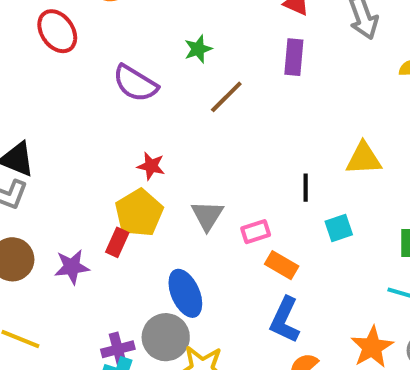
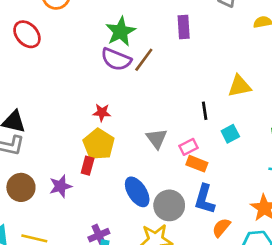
green star: (198, 49) -> (121, 32), size x1.6
purple semicircle: (135, 83) -> (116, 59), moved
gray triangle: (207, 215) -> (157, 139), moved
pink rectangle: (256, 232) -> (189, 147), moved
gray circle: (166, 337) -> (169, 205), moved

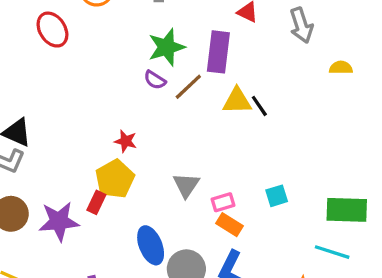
purple rectangle: (184, 27) -> (218, 52), moved, size x1.4
purple semicircle: (116, 59) -> (155, 80), size x0.6
yellow triangle: (239, 86) -> (237, 101), moved
black line: (205, 111) -> (259, 106), moved, turned -36
purple star: (60, 186) -> (59, 221), size x1.4

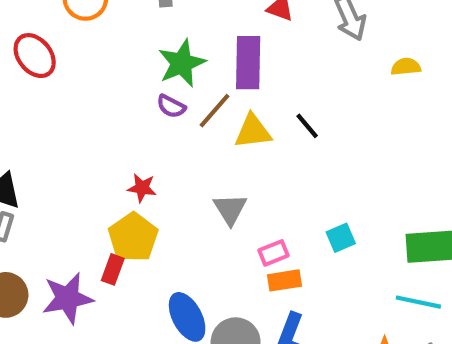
yellow triangle: (237, 101) -> (253, 131), moved
gray triangle: (186, 185) -> (230, 209), moved
orange rectangle: (229, 225) -> (285, 280), turned -35

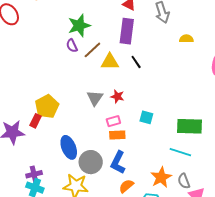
purple rectangle: (248, 63) -> (127, 31), moved
purple semicircle: (171, 106) -> (72, 46), turned 32
red star: (142, 188) -> (117, 96), moved
cyan square: (341, 238) -> (146, 117), turned 32

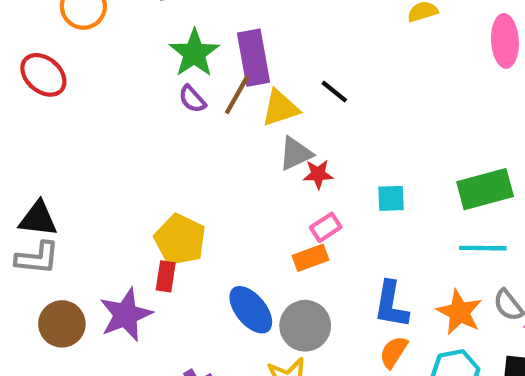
purple rectangle: (127, 31) -> (254, 58), moved
gray triangle: (95, 98) -> (296, 154), moved, turned 48
orange rectangle: (117, 135) -> (311, 258), moved
blue L-shape: (118, 162) -> (391, 305), moved

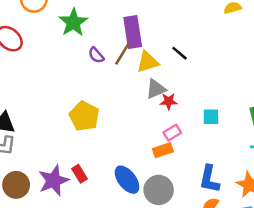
green star: (194, 53) -> (73, 22), moved
yellow pentagon: (180, 240) -> (84, 116), moved
red rectangle: (166, 276) -> (79, 174), moved, turned -42

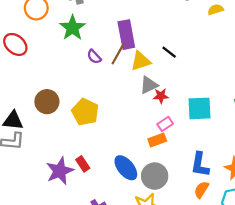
cyan square: (211, 117) -> (199, 108), size x1.6
brown circle: (16, 185) -> (47, 102), moved

